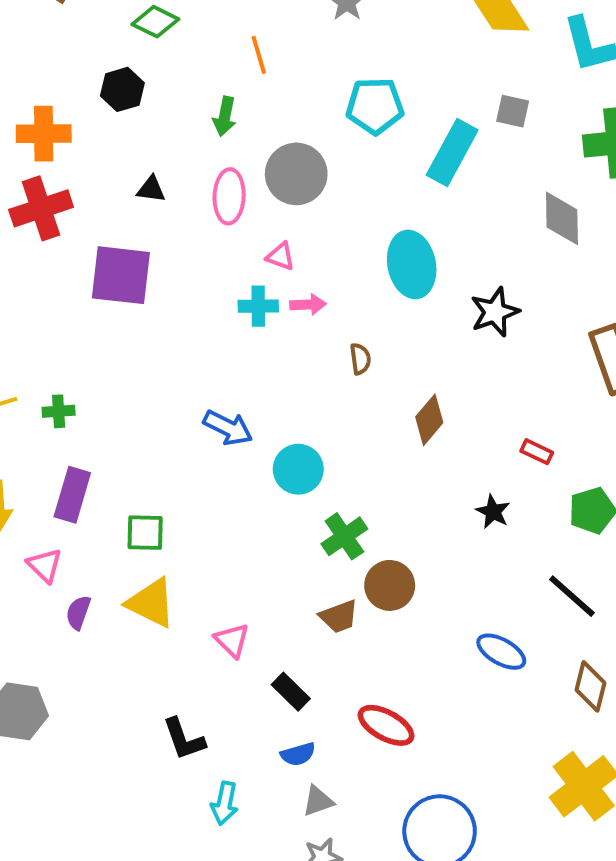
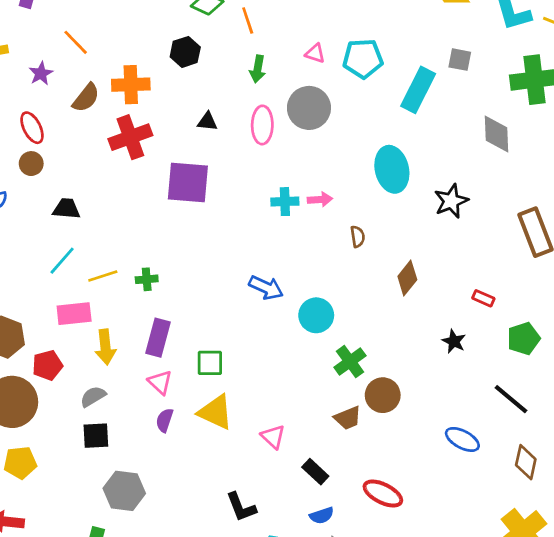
orange line: (259, 55) -> (248, 20), moved
pink triangle: (280, 256) -> (315, 53), moved
pink triangle: (45, 565) -> (160, 382), moved

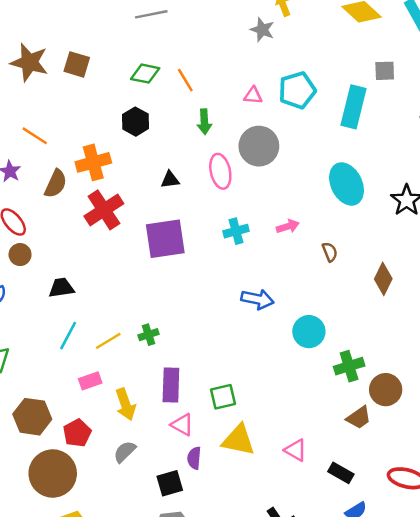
cyan cross: (285, 202) -> (236, 231), moved
blue arrow: (266, 288) -> (258, 299), moved
pink rectangle: (74, 314) -> (90, 381), size x0.7
green cross: (350, 362) -> (349, 366), turned 32
black square: (96, 436) -> (170, 483), moved

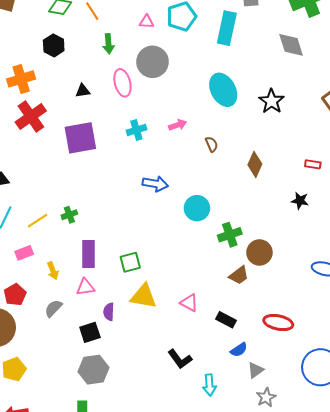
yellow arrow: (125, 404) -> (53, 271), size x0.7
pink triangle: (182, 425) -> (85, 287), moved, turned -36

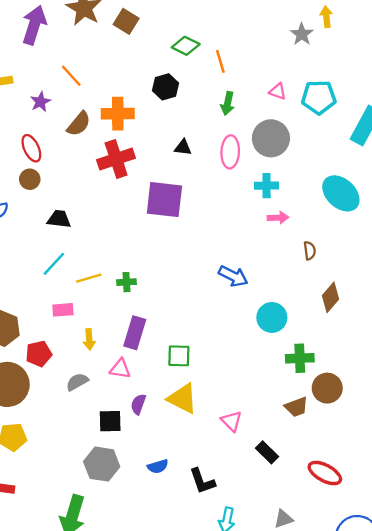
cyan ellipse: (223, 90) -> (341, 193), turned -36
cyan cross: (136, 130) -> (267, 186), moved
brown diamond: (255, 164) -> (331, 297), moved
blue semicircle: (239, 350) -> (158, 466), moved

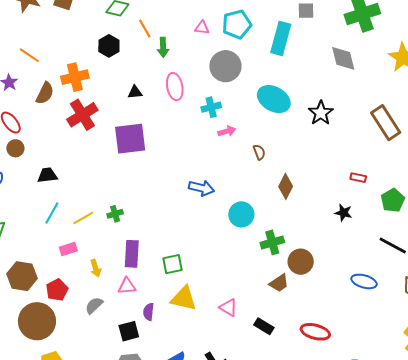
orange line: (220, 61) -> (145, 28), moved
gray circle: (271, 138) -> (225, 66), moved

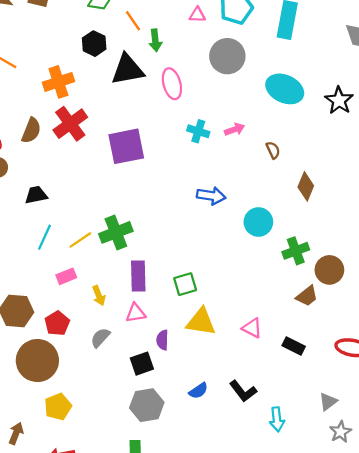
black triangle: (135, 92) -> (128, 70), moved, size x2.0
brown semicircle: (45, 93) -> (31, 130), moved
cyan cross: (211, 107) -> (198, 131), moved, turned 36
green cross: (115, 214) -> (116, 232), size x1.8

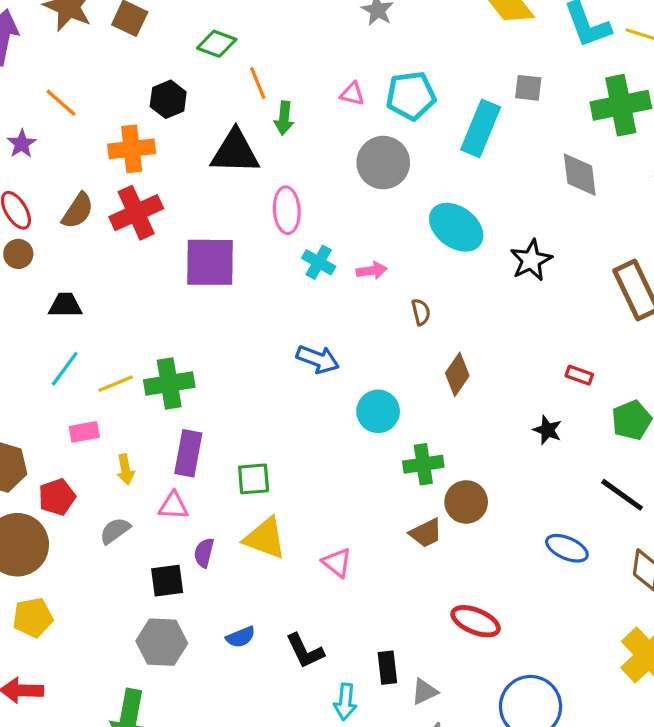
black hexagon: (94, 44) -> (168, 99), moved
pink ellipse: (172, 84) -> (287, 210), moved
black rectangle: (294, 346) -> (387, 668), moved, turned 45

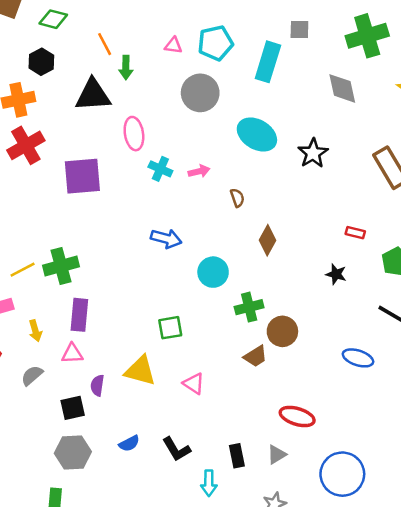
green diamond: (217, 44) -> (53, 19), moved
green square: (254, 479) -> (170, 328), moved
gray triangle: (424, 692) -> (277, 454), moved

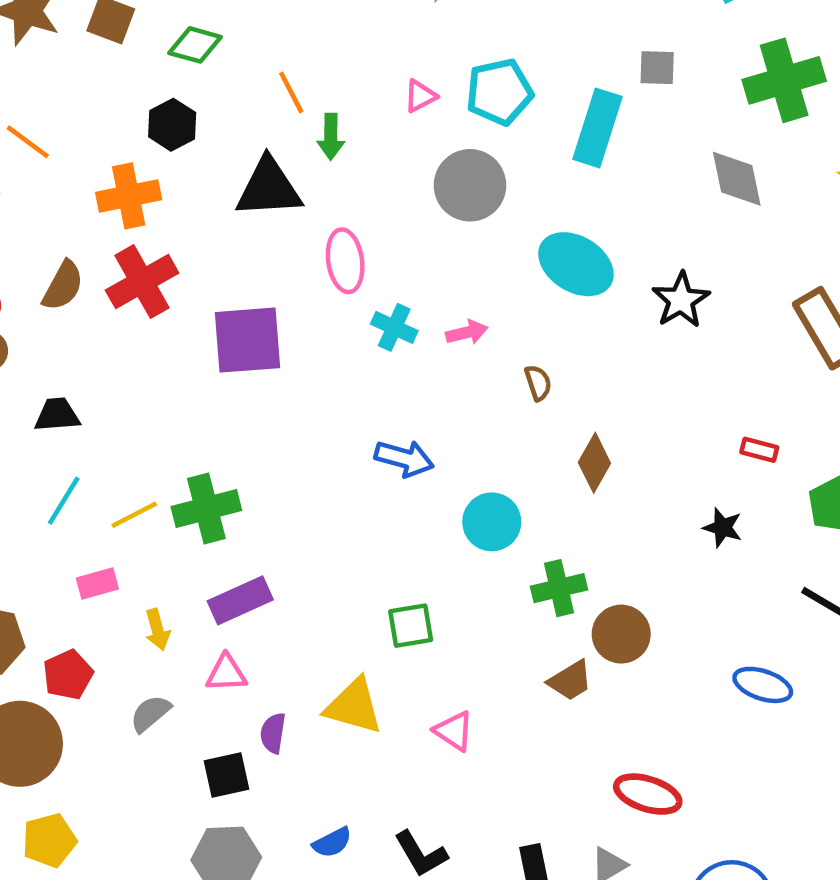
pink triangle: (173, 46) -> (420, 96), turned -36
purple rectangle: (79, 315) -> (240, 600), turned 60

